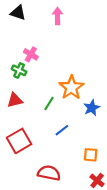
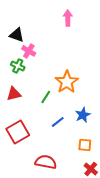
black triangle: (18, 13) -> (17, 35), moved
pink arrow: (58, 16) -> (68, 18), moved
blue star: (92, 108) -> (83, 115), moved

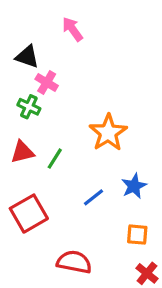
pink arrow: (68, 18) -> (73, 29), moved, turned -35
green line: (46, 97) -> (55, 159), moved

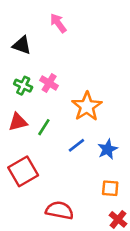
pink cross: (47, 82) -> (49, 83), moved
blue line: (94, 197) -> (76, 145), moved

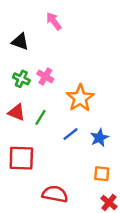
red triangle: (18, 122) -> (17, 112), turned 36
red square: (23, 171) -> (21, 158), turned 32

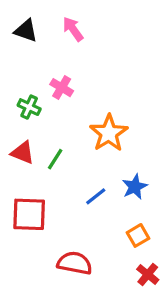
black triangle: (20, 42) -> (26, 31), moved
pink cross: (45, 76) -> (62, 88), moved
blue line: (71, 134) -> (96, 196), moved
orange square: (102, 174) -> (138, 235), turned -35

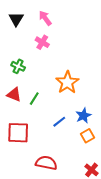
black triangle: (26, 31) -> (16, 19), turned 42
pink cross: (62, 88) -> (42, 42), moved
orange square: (138, 235) -> (87, 136), moved

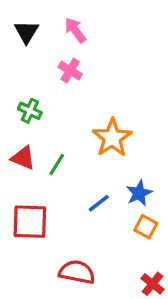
orange square: (87, 136) -> (146, 227), turned -32

